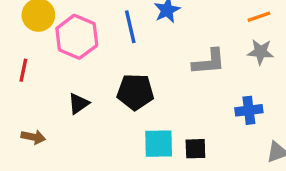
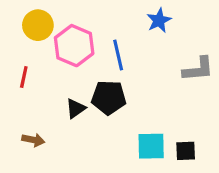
blue line: (130, 27) -> (118, 55), moved
black pentagon: (135, 92) -> (109, 97), moved

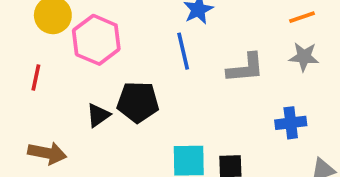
blue line: (118, 55) -> (183, 51), moved
brown arrow: (33, 140) -> (47, 153), size x1.4

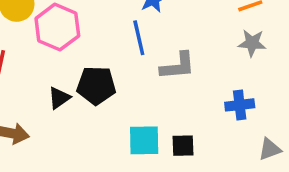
gray L-shape: (245, 68) -> (178, 66), moved

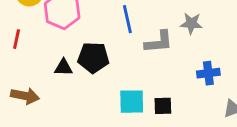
gray star: (252, 43) -> (191, 23), moved
black triangle: (59, 98) -> (63, 67), turned 36

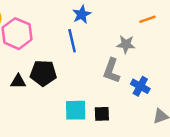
gray L-shape: (159, 42) -> (112, 71), moved, turned 115
blue cross: (208, 73) -> (140, 86), turned 36

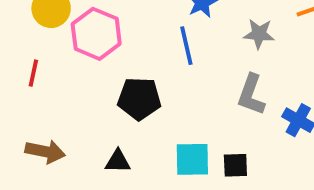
gray star: (126, 44) -> (259, 34), moved
black triangle: (18, 81) -> (118, 161), moved

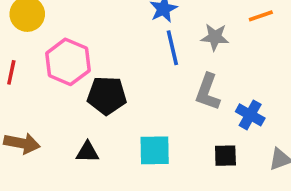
pink hexagon: (96, 34) -> (68, 62), moved
blue line: (186, 46) -> (172, 48), moved
black square: (235, 165) -> (225, 156), moved

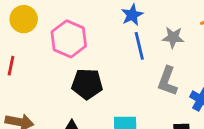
pink hexagon: (68, 62) -> (69, 39), moved

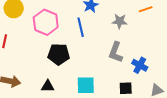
blue line: (139, 46) -> (81, 27), moved

